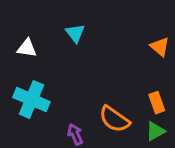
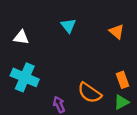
cyan triangle: (75, 33) -> (68, 26), moved
orange triangle: (160, 47) -> (117, 31), moved

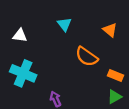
orange rectangle: (123, 80) -> (116, 76), turned -48
orange semicircle: (90, 93) -> (87, 57), moved

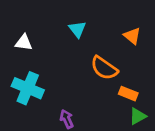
orange rectangle: (116, 76) -> (128, 94), moved

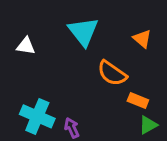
cyan triangle: (77, 29) -> (83, 32), size x1.6
cyan cross: (28, 88) -> (37, 116), moved

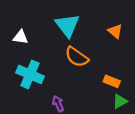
orange semicircle: (112, 73) -> (77, 57), moved
cyan cross: (37, 116) -> (30, 74), moved

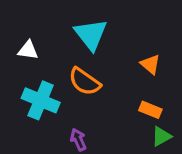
orange triangle: (115, 31) -> (150, 64), moved
orange semicircle: (77, 57) -> (85, 82), moved

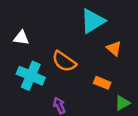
cyan triangle: (91, 35) -> (93, 21), moved, turned 36
orange rectangle: (150, 110) -> (102, 83), moved

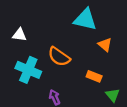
cyan triangle: (93, 21) -> (85, 19), turned 45
green triangle: (122, 103) -> (113, 95), turned -40

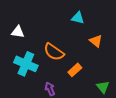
cyan triangle: (85, 19) -> (78, 18), size x0.6
orange rectangle: (94, 76) -> (75, 70), moved, turned -64

